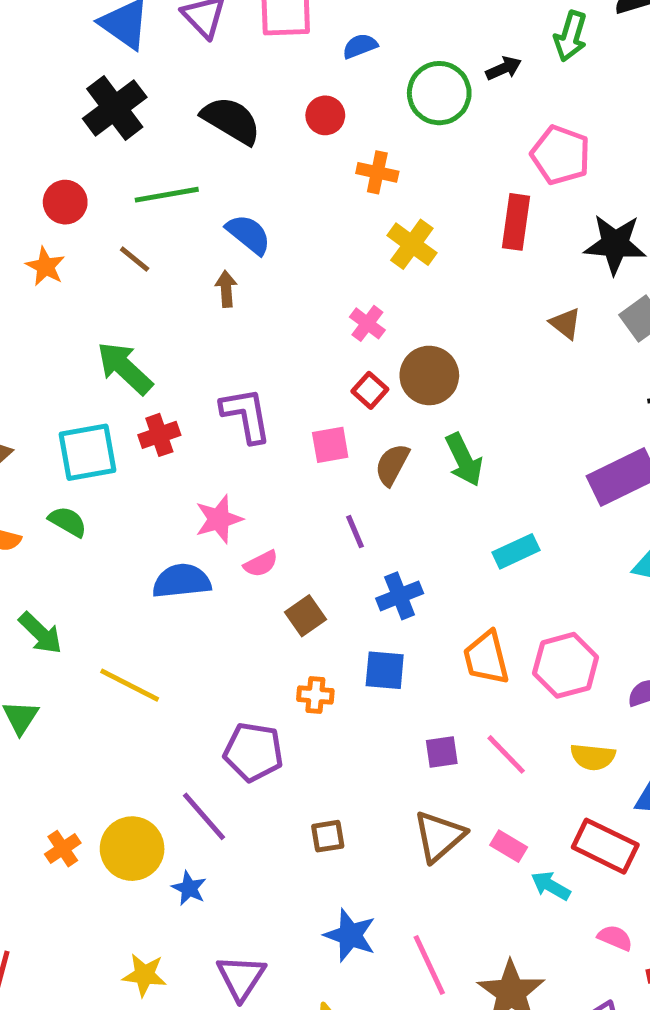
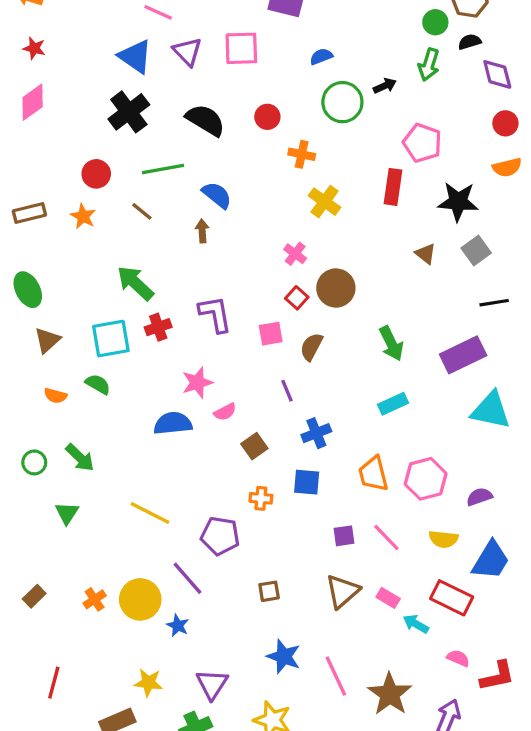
blue semicircle: (360, 46) -> (321, 56), moved
green arrow: (464, 460) -> (391, 343), moved
yellow line: (130, 685) -> (150, 513), moved

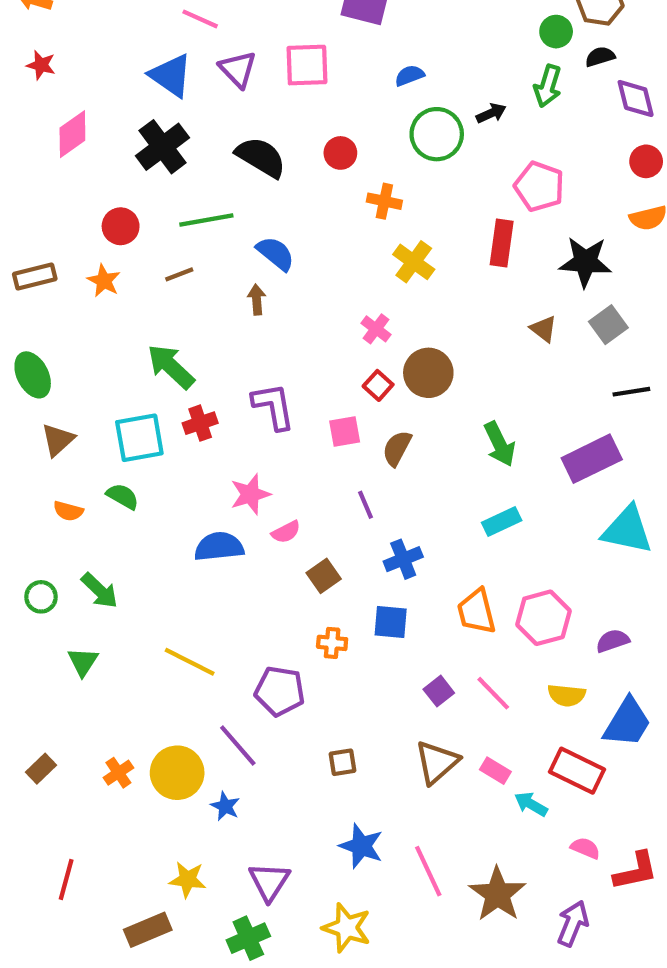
pink diamond: (33, 102) -> (72, 134), moved
brown line: (142, 211) -> (179, 274), turned -60
purple square: (344, 536) -> (439, 691), turned -30

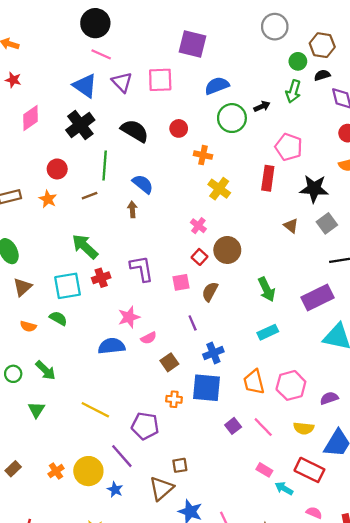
blue semicircle: (410, 76) -> (217, 86), size x1.5
green line: (206, 220) -> (105, 166), turned -76
blue square: (391, 622) -> (206, 388), size x1.5
brown triangle: (437, 762) -> (161, 488), moved

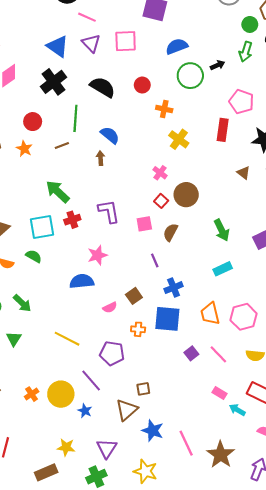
pink line: (101, 54) -> (87, 17), moved
pink semicircle: (149, 338) -> (110, 307), moved

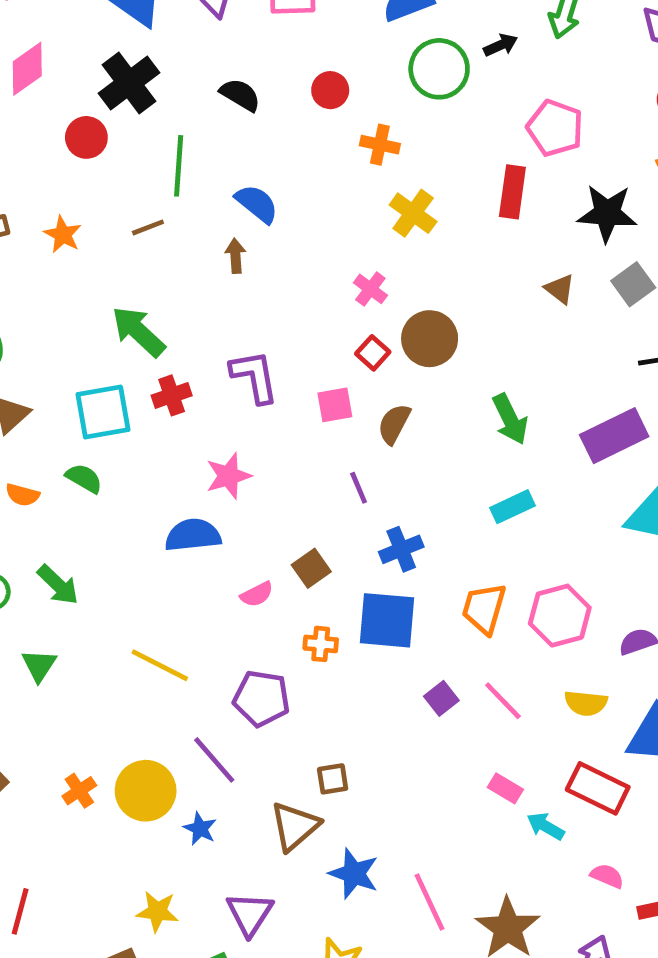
black semicircle: (103, 87) -> (240, 95), size x0.7
red circle: (33, 122) -> (86, 137), moved
orange trapezoid: (210, 314) -> (484, 608), turned 30

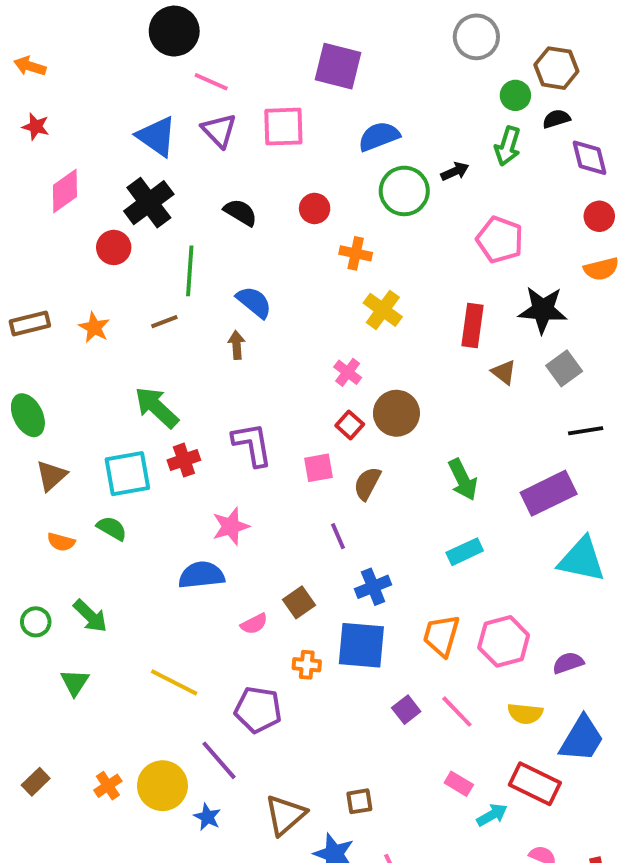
red rectangle: (512, 192) -> (473, 325), moved
brown square: (333, 779) -> (359, 801), moved
cyan arrow: (546, 826) -> (492, 815), turned 120

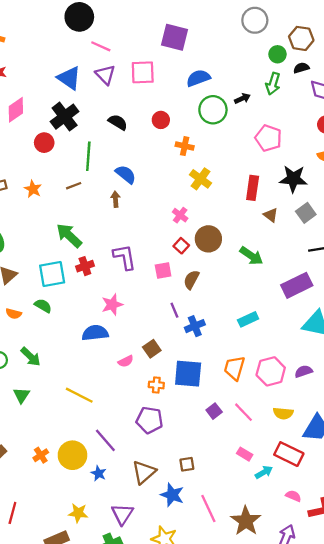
green arrow: (463, 480) -> (251, 256), moved, turned -30
blue cross: (373, 587) -> (195, 326), moved
purple semicircle: (568, 663) -> (304, 371), moved
purple pentagon: (258, 710) -> (150, 420), moved

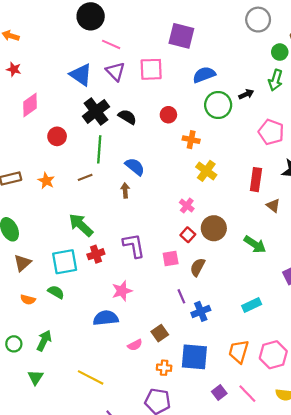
black cross: (65, 117) -> (96, 111), moved
green arrow: (31, 357) -> (44, 341), turned -108

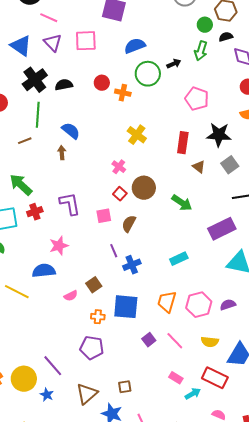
black semicircle: (127, 117) -> (64, 85), turned -42
orange cross: (191, 140) -> (123, 93), moved
yellow line: (91, 377) -> (17, 292), moved

